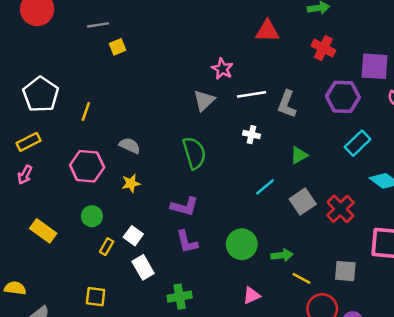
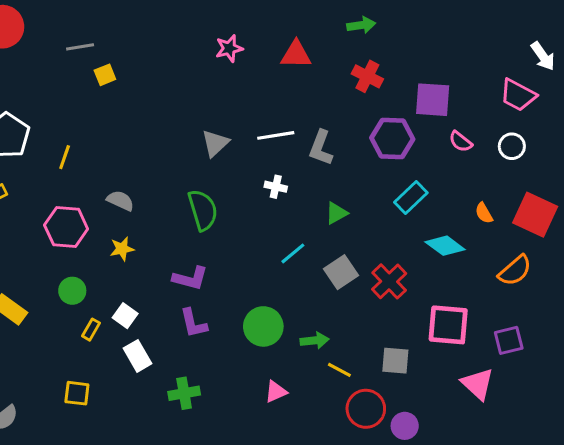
pink star: (222, 69) -> (229, 48), moved, turned 30

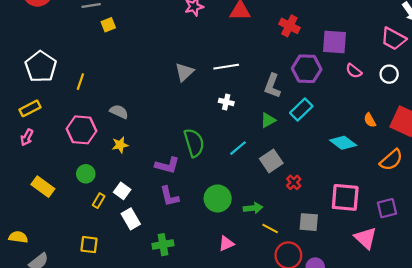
gray L-shape: (321, 148) -> (272, 86), moved
cyan rectangle: (411, 198) -> (301, 109), moved
green semicircle: (203, 210) -> (194, 143), moved
red cross: (389, 281) -> (294, 182), moved, size x0.6

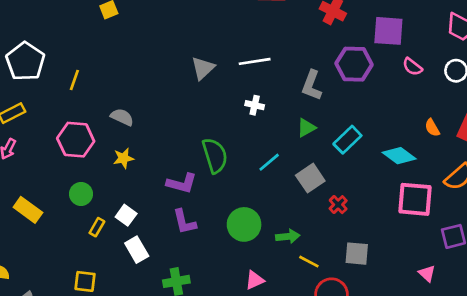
cyan rectangle: (301, 109) -> (347, 140), moved
pink square: (345, 197) -> (415, 199), moved
pink triangle: (366, 238) -> (427, 274), size x0.6

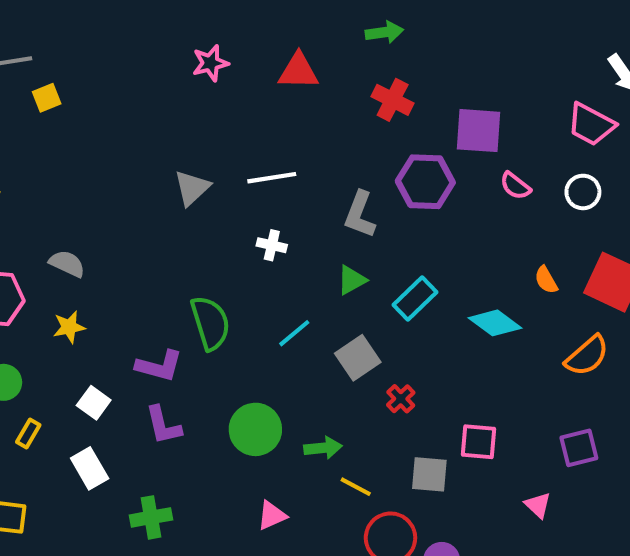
pink square: (415, 199) -> (479, 442), moved, size x0.7
white square: (126, 215) -> (94, 403), moved

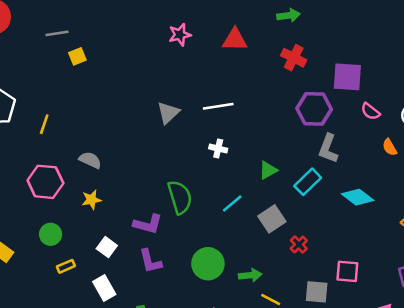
gray L-shape: (360, 214) -> (328, 149), moved
orange semicircle: (546, 280) -> (390, 147), moved
yellow rectangle: (28, 434) -> (66, 266), turned 36

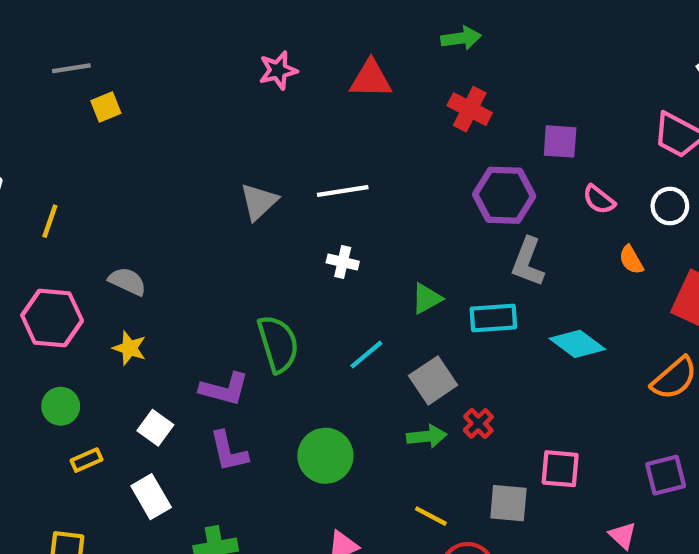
purple square: (347, 77) -> (560, 141), size x0.7
cyan rectangle: (308, 182) -> (493, 318), turned 40
yellow star: (91, 200) -> (130, 348), turned 30
green arrow: (250, 275) -> (427, 436), moved

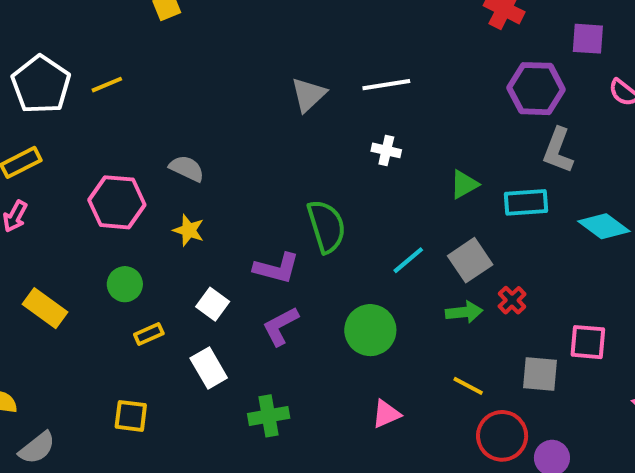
yellow line: (50, 221) -> (107, 85), moved, turned 48
cyan line: (366, 355) -> (408, 260), moved
purple L-shape: (229, 451) -> (281, 326), turned 75

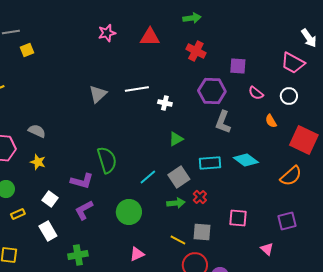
white cross: (386, 150) -> (165, 103), moved
cyan rectangle: (526, 202) -> (210, 163), moved
gray square: (540, 374) -> (202, 232), moved

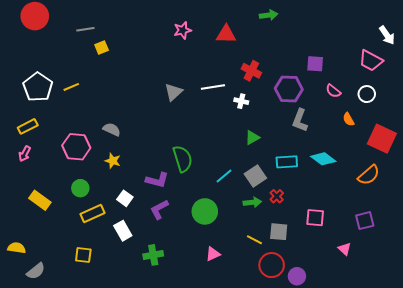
red cross: (196, 51) -> (251, 71), moved
yellow rectangle: (18, 214) -> (92, 213), size x1.6

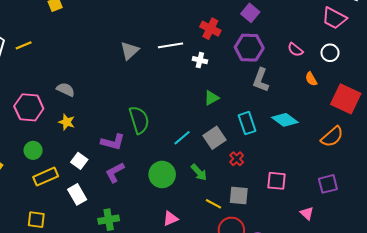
purple square: (315, 64) -> (250, 13), moved, turned 36
cyan rectangle: (287, 162) -> (247, 123), turned 75
green arrow: (252, 202) -> (199, 172), moved, turned 54

